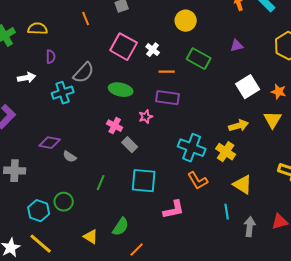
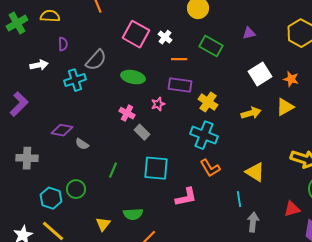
yellow triangle: (273, 120) -> (285, 107), turned 30
yellow cross: (226, 152) -> (208, 102), moved
green semicircle: (121, 227) -> (133, 214), turned 54
gray arrow: (250, 227) -> (253, 222), moved
yellow triangle: (91, 237) -> (103, 224), turned 35

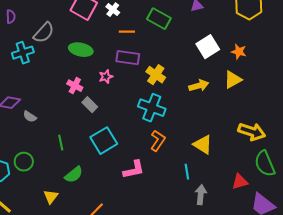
cyan square: (156, 168) -> (104, 141), turned -36
orange L-shape: (210, 168) -> (158, 141), turned -115
green line: (113, 170) -> (61, 143), turned -35
green semicircle: (133, 214) -> (74, 175), moved, turned -36

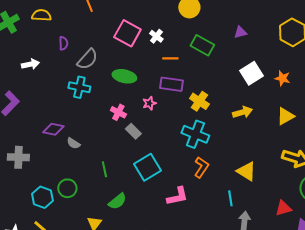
purple semicircle: (11, 17) -> (63, 43), moved
cyan cross: (23, 53) -> (79, 87), moved, turned 30
yellow triangle: (233, 80) -> (285, 116), moved

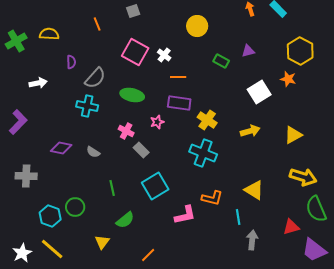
green rectangle: (202, 45) -> (221, 61), moved, size x0.7
orange star: (282, 78) -> (288, 79), moved
gray semicircle: (73, 143) -> (93, 152), moved
orange L-shape: (201, 167) -> (212, 198), moved, turned 70

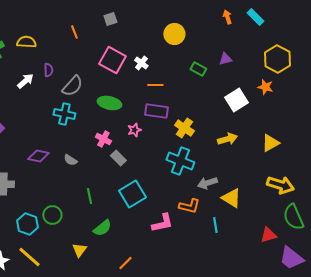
white arrow: (38, 83) -> (25, 81), moved, turned -30
gray arrow: (252, 240) -> (207, 183), moved, turned -114

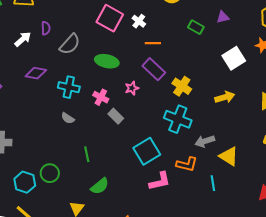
purple rectangle: (156, 111) -> (154, 69), turned 35
cyan cross: (64, 114) -> (69, 87), moved
purple diamond: (38, 156) -> (36, 73), moved
cyan square: (132, 194) -> (147, 151), moved

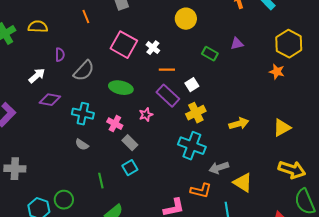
white arrow: (23, 39) -> (37, 76), moved
white square: (234, 58) -> (192, 85), moved, size x0.6
yellow cross: (182, 86) -> (196, 113), turned 30
cyan square: (147, 151) -> (130, 168), moved, size x0.6

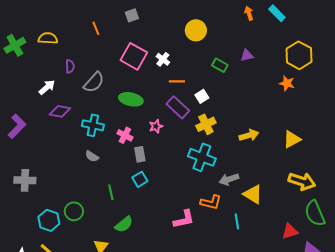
gray rectangle: (130, 143) -> (140, 154), turned 35

